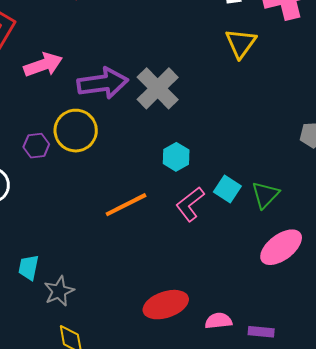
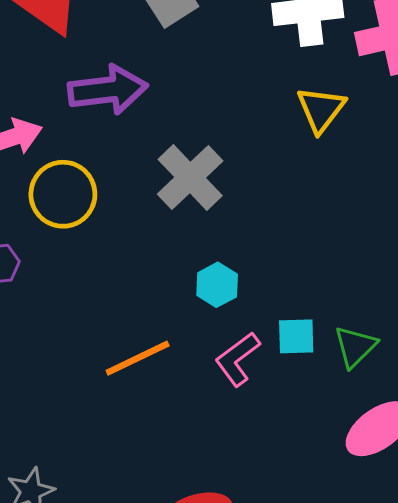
purple arrow: (103, 83) -> (108, 90), moved
yellow circle: (76, 131) -> (63, 194), moved
cyan square: (227, 189) -> (296, 336), turned -36

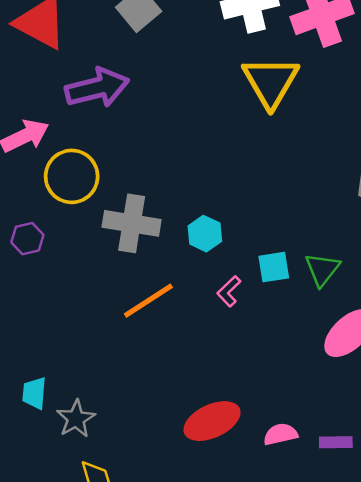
yellow triangle: (321, 109) -> (271, 82), size x1.4
gray cross: (190, 177) -> (132, 223), moved, turned -30
pink L-shape: (237, 359) -> (229, 291), size x0.7

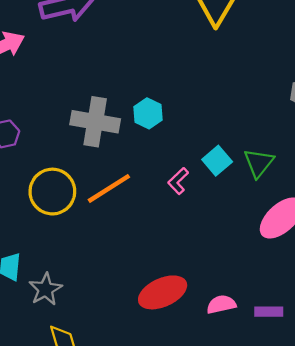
yellow circle: (72, 176) -> (52, 192), moved
cyan hexagon: (205, 234) -> (148, 113), moved
cyan square: (274, 267) -> (217, 161), turned -32

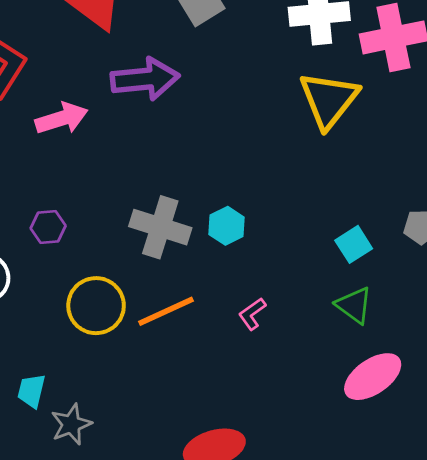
cyan square: (217, 161) -> (354, 244), moved
green triangle: (259, 163) -> (354, 305), turned -40

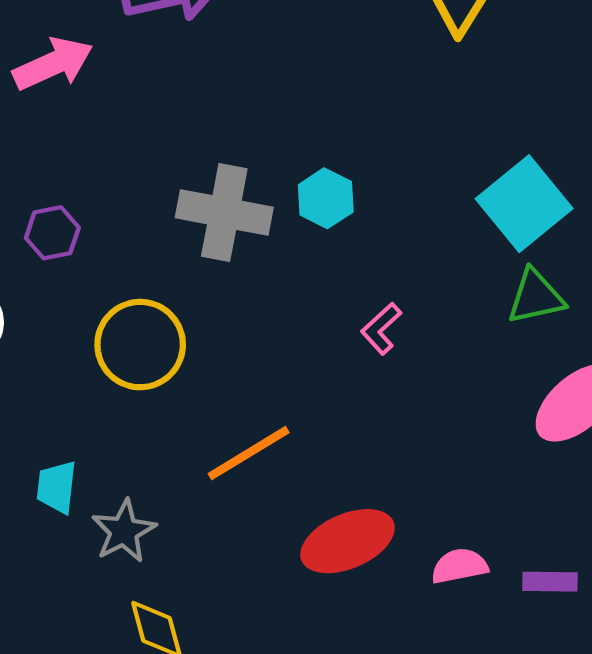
cyan square: (354, 244) -> (524, 204), size x1.6
green triangle: (354, 305) -> (536, 297), turned -42
orange line: (166, 311) -> (249, 453), moved

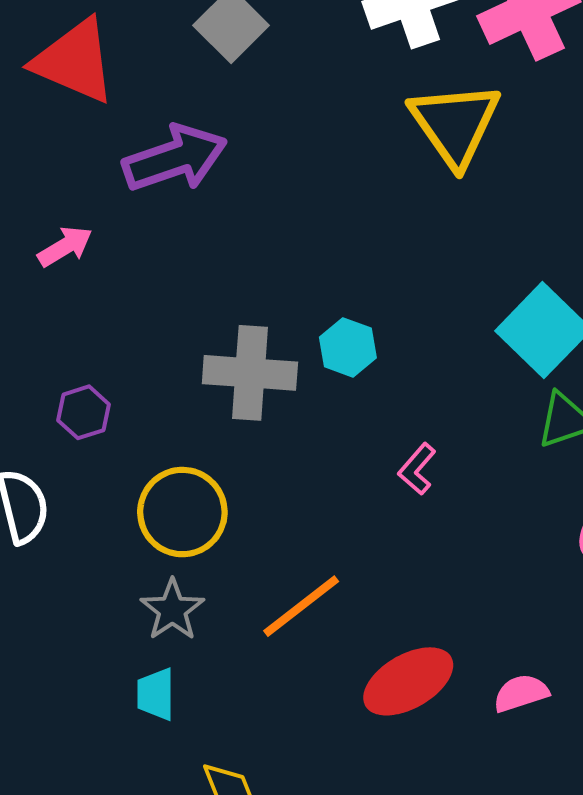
pink arrow: (53, 64) -> (65, 246), size x0.7
cyan trapezoid: (57, 487) -> (156, 694), moved
gray star: (124, 531) -> (172, 610), moved

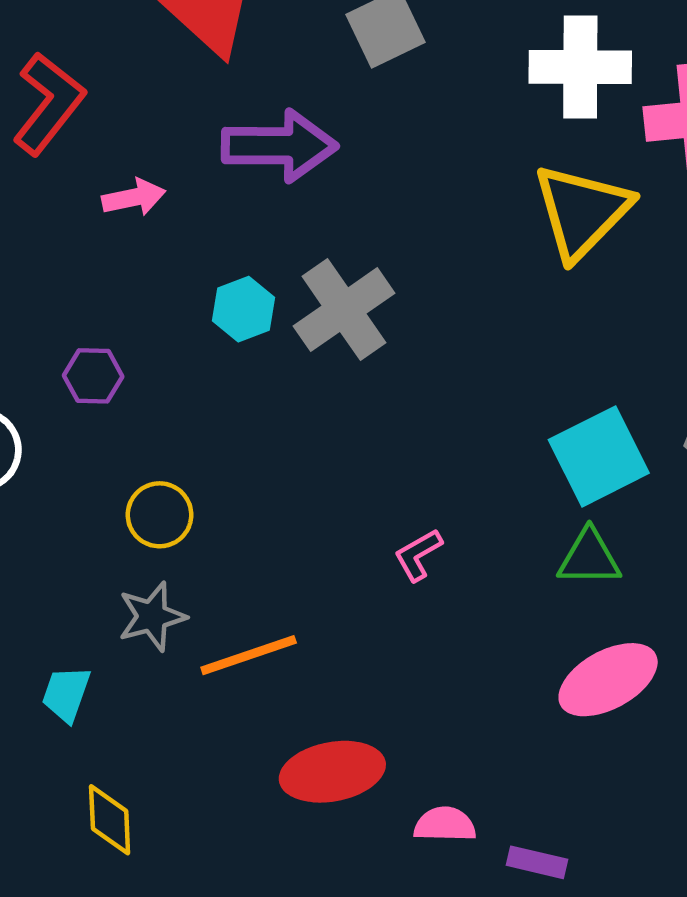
cyan hexagon: (348, 347) -> (244, 309), moved
gray cross: (250, 373) -> (344, 310), moved, turned 32
yellow circle: (182, 512) -> (160, 515), size x0.7
gray star: (172, 610) -> (152, 616), moved

